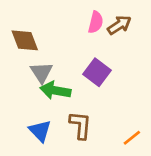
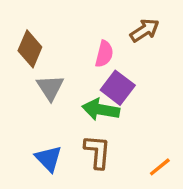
pink semicircle: (96, 22) -> (104, 54), moved
brown diamond: (25, 40) -> (30, 49), turned 44
green arrow: (55, 90) -> (101, 110), moved

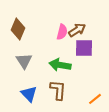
brown arrow: (145, 30) -> (77, 30), moved
gray triangle: (50, 88) -> (24, 61), moved
purple square: (118, 88) -> (84, 48), moved, turned -36

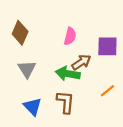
brown arrow: (77, 30) -> (81, 62), moved
purple square: (84, 48) -> (107, 46), moved
orange line: (95, 99) -> (107, 91), moved

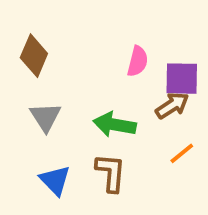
pink semicircle: (70, 36) -> (138, 61), moved
brown arrow: (81, 62) -> (172, 105), moved

